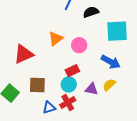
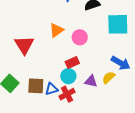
red triangle: (24, 54) -> (24, 45), turned -40
blue arrow: (111, 62) -> (121, 63), moved
brown square: (37, 85) -> (36, 86), moved
blue triangle: (49, 108) -> (52, 89), moved

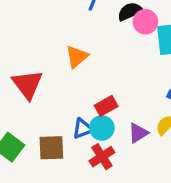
pink circle: (80, 37) -> (145, 22), moved
purple triangle: (91, 81) -> (138, 133), turned -40
blue triangle: (52, 89) -> (83, 129), moved

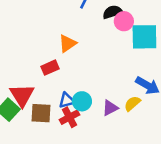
red triangle: (28, 84) -> (22, 95), moved
red rectangle: (106, 106) -> (50, 68), moved
red cross: (102, 157) -> (69, 117), moved

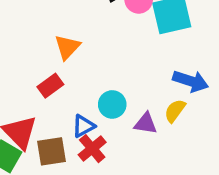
cyan circle: (82, 101) -> (112, 104), moved
purple triangle: (110, 108) -> (146, 123), turned 48

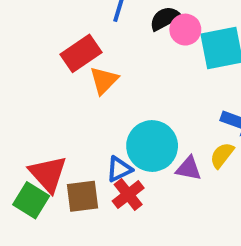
red rectangle: (50, 86) -> (81, 53), moved, size x1.4
cyan circle: (112, 104) -> (152, 146), size x1.6

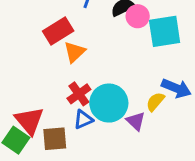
yellow semicircle: (222, 155) -> (155, 102), moved
purple triangle: (189, 168) -> (136, 121), turned 30
red cross: (128, 195) -> (79, 94), moved

